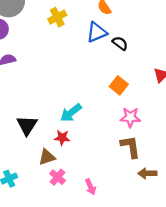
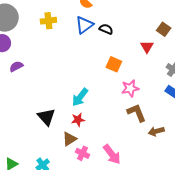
yellow cross: (57, 17) -> (48, 21), turned 35
pink arrow: (91, 187) -> (112, 154), size x1.5

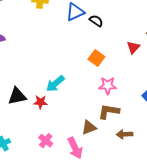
brown L-shape: (137, 113) -> (109, 111), turned -70
black triangle: (46, 117) -> (17, 96), turned 48
red star: (78, 120) -> (40, 102), moved
brown triangle: (69, 139) -> (89, 127), moved

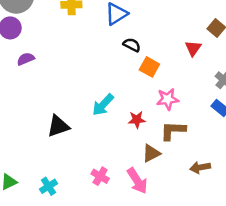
black semicircle: (96, 21) -> (132, 45), moved
red star: (40, 102) -> (137, 120), moved
brown arrow: (125, 134) -> (200, 167), moved

